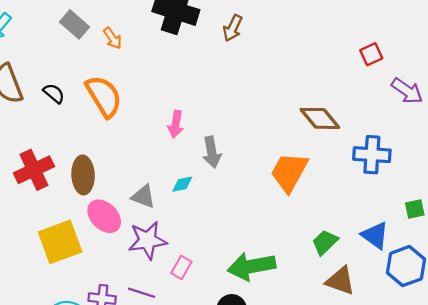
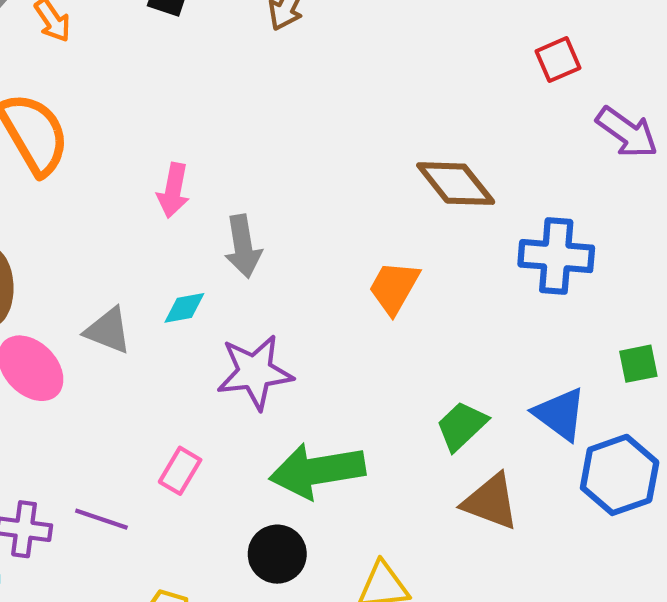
orange trapezoid: (289, 172) -> (394, 288), size x0.7
purple star: (147, 240) -> (255, 372), moved

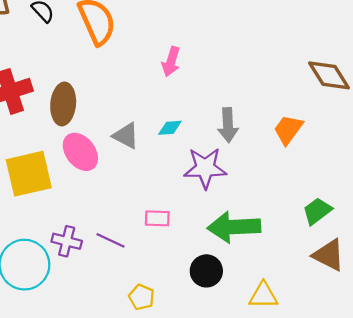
gray arrow: (243, 246) -> (228, 125), moved
pink rectangle: (180, 471) -> (157, 218), turned 55

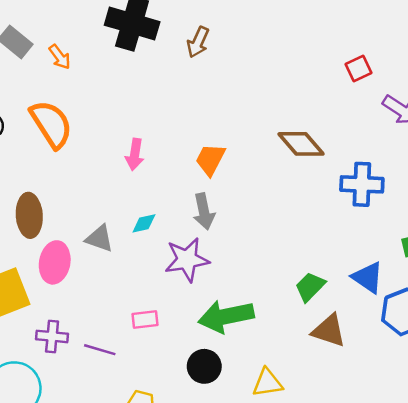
orange trapezoid: (288, 130) -> (210, 159), moved
pink ellipse: (80, 152) -> (55, 262), turned 57
purple cross: (67, 241) -> (52, 336), moved

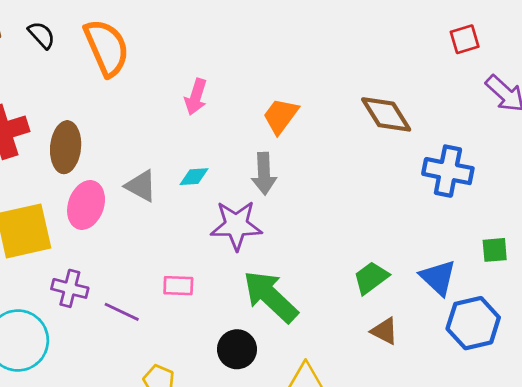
green arrow: (226, 316) -> (270, 296), turned 46
brown triangle: (329, 331) -> (385, 331), size x0.7

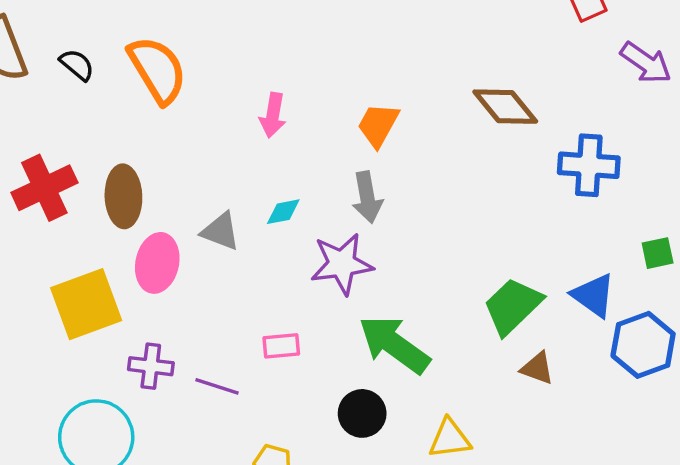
green trapezoid: (371, 278) -> (513, 306), size x1.4

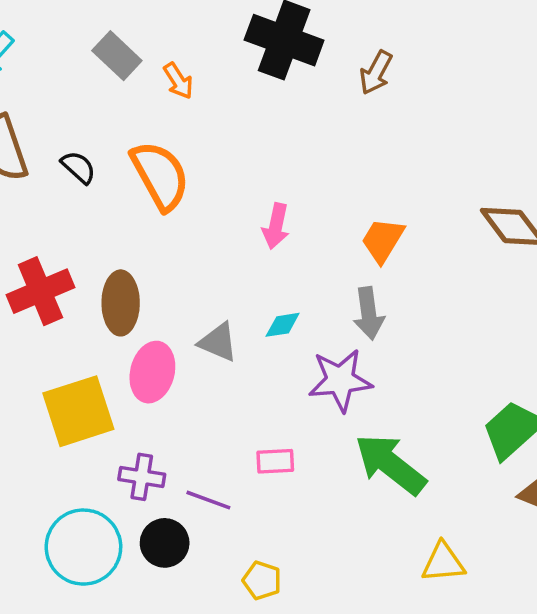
black circle: (362, 413) -> (165, 543), moved

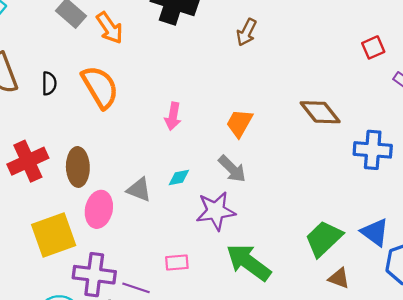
brown arrow: (376, 73) -> (247, 32), moved
orange arrow: (178, 81) -> (110, 28), size x1.4
black semicircle: (78, 167) -> (49, 83), turned 50
gray arrow: (369, 313) -> (232, 169), turned -36
purple cross: (142, 477) -> (94, 275), size x1.5

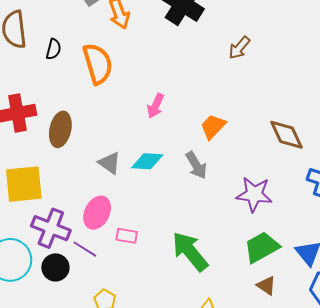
cyan diamond: (179, 178) -> (147, 161), size x1.5
pink ellipse: (99, 209) -> (97, 213), moved
purple star: (216, 211) -> (254, 194), moved

